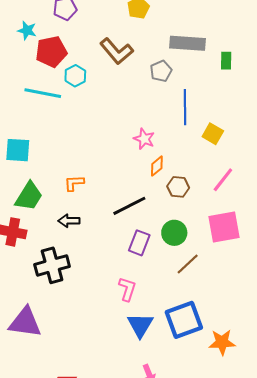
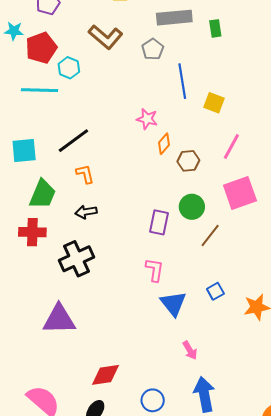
orange L-shape: (74, 183) -> (85, 174), turned 90
black line: (129, 206) -> (73, 141), moved
blue square: (184, 320) -> (215, 291), size x0.5

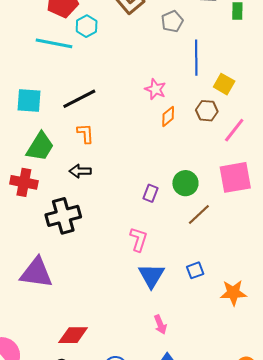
brown hexagon: (188, 161) -> (207, 111), moved
purple rectangle: (159, 222) -> (151, 193), size x0.7

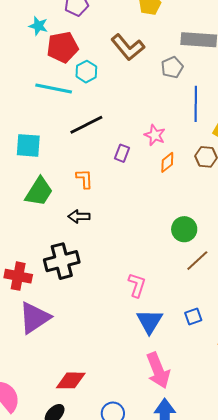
black line: (79, 99) -> (86, 125), moved
red cross: (24, 182) -> (18, 276), moved
purple rectangle: (151, 193) -> (122, 153), moved
purple triangle: (36, 273) -> (34, 318), turned -42
pink arrow: (160, 325) -> (158, 370), size x1.8

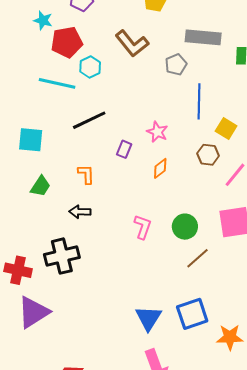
orange diamond: (167, 162) -> (160, 168), moved
green trapezoid: (39, 192) -> (40, 186), size x0.7
pink L-shape: (137, 285) -> (143, 227), moved
blue square: (193, 316) -> (192, 314), size x1.8

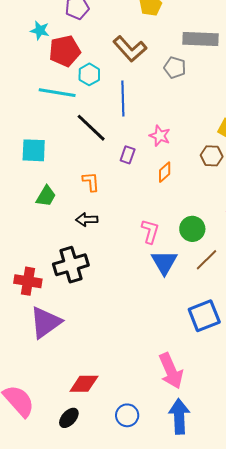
gray pentagon: (176, 65) -> (175, 68), turned -30
blue line: (199, 101) -> (123, 99), moved
black line: (89, 120) -> (91, 128), turned 72
blue triangle: (148, 318) -> (164, 262), moved

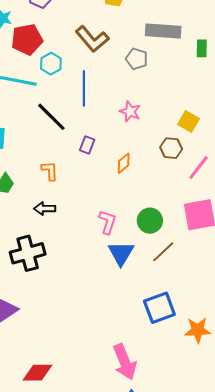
pink star: (160, 136) -> (130, 112), moved

